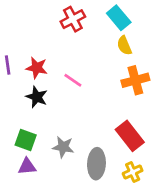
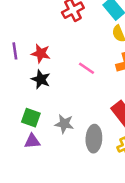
pink line: (73, 80) -> (86, 68), moved

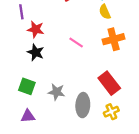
purple line: (15, 51) -> (21, 12), moved
purple triangle: (32, 141) -> (28, 116), moved

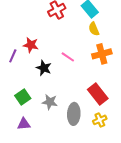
purple line: (21, 12) -> (13, 56), moved, turned 32
black star: (36, 52) -> (44, 68), moved
green square: (27, 86) -> (23, 97), turned 35

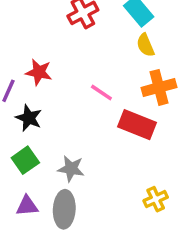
black star: (44, 68) -> (29, 118), moved
red rectangle: (98, 94) -> (137, 125), moved, turned -30
gray ellipse: (74, 114) -> (64, 209), moved

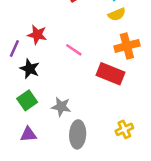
yellow semicircle: (145, 45) -> (117, 14), turned -90
pink line: (101, 92) -> (74, 50), moved
gray ellipse: (64, 209) -> (78, 134), moved

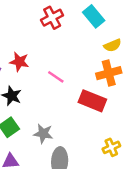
yellow semicircle: (117, 14) -> (113, 45), moved
yellow cross: (124, 129) -> (111, 147), moved

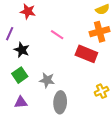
red star: (19, 62) -> (28, 11), moved

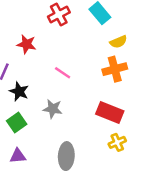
red rectangle: (86, 54) -> (110, 113), moved
gray star: (47, 80) -> (53, 109), moved

